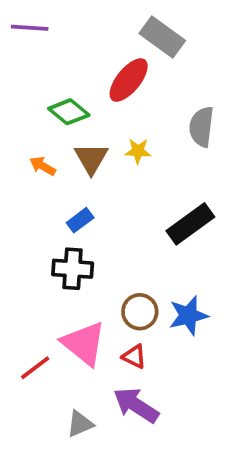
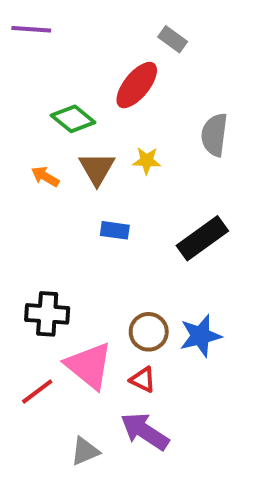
gray rectangle: (162, 37) -> (173, 39), size x0.6
blue rectangle: (80, 220) -> (115, 230), moved, turned 45
black cross: (73, 269) -> (47, 314), moved

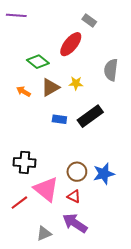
brown triangle: (97, 169) -> (50, 87), turned 30
black rectangle: (202, 238) -> (90, 116), moved

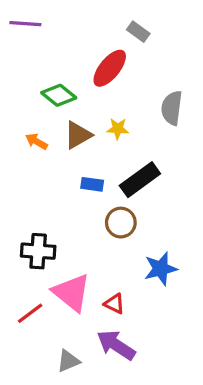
brown circle: (77, 172) -> (121, 223), moved

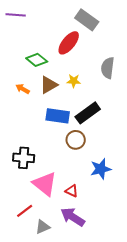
gray rectangle: (138, 32) -> (87, 20), size x1.6
blue rectangle: (92, 184) -> (58, 116), size x1.6
red line: (30, 313) -> (25, 211), moved

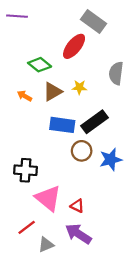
blue star: (101, 169) -> (111, 159), moved

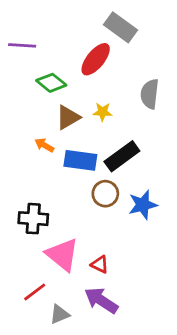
purple line: (17, 16) -> (22, 45), moved
orange arrow: (24, 96) -> (44, 145), moved

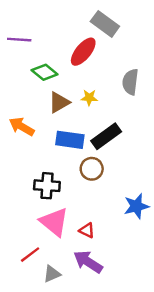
orange arrow: (44, 145) -> (22, 127), moved, size x1.5
blue star: (143, 205) -> (136, 206), moved
black cross: (33, 219) -> (47, 186), moved

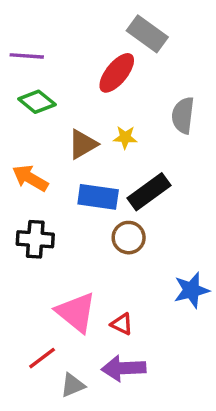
green diamond: (45, 72) -> (37, 102), moved
black cross: (47, 186) -> (35, 239), moved
purple arrow: (88, 262) -> (124, 368), turned -36

